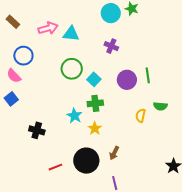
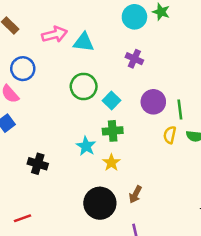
green line: (148, 75) -> (180, 109), moved
yellow semicircle: (141, 116) -> (170, 135), moved
red line: (55, 167) -> (23, 218), moved

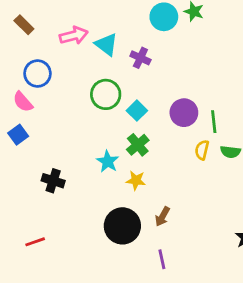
cyan triangle: (84, 42) -> (106, 45), turned 30
purple cross: (134, 59) -> (140, 58), moved
green cross: (113, 131) -> (138, 145), turned -36
yellow star: (111, 163) -> (136, 180), turned -30

